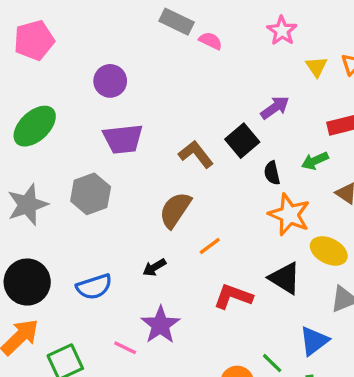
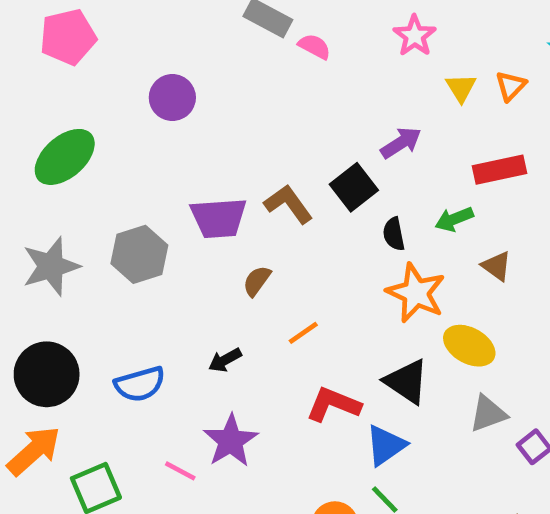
purple trapezoid: (123, 139) -> (219, 218), moved
brown semicircle: (175, 210) -> (257, 281), size x0.6
blue triangle: (314, 341) -> (386, 445), moved

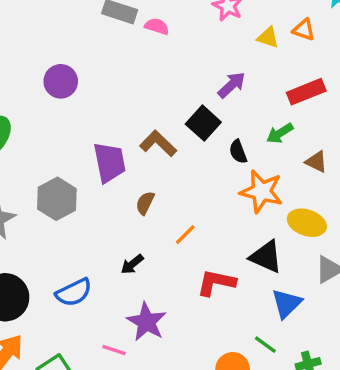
orange triangle: (511, 86) -> (304, 30), turned -45
yellow triangle: (461, 88) -> (268, 38), turned -30
purple trapezoid: (219, 218) -> (109, 162), turned -87
blue triangle: (386, 445) -> (287, 303), moved

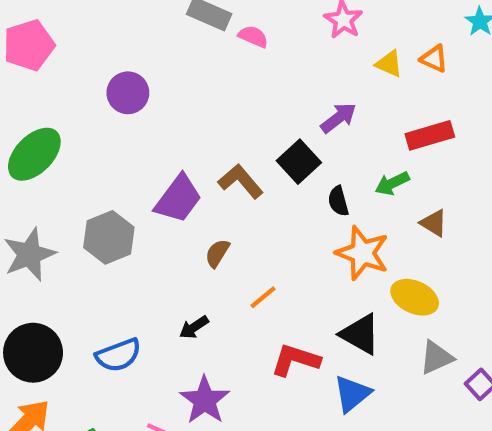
purple trapezoid: (109, 162) -> (178, 199), turned 42
blue triangle: (287, 303) -> (352, 394), moved

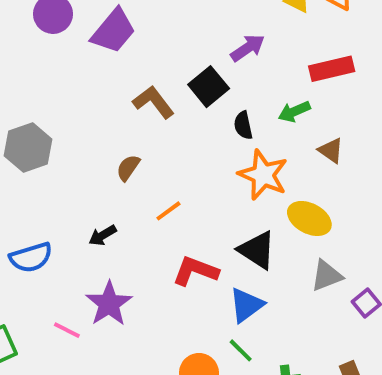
purple trapezoid: (178, 199) -> (113, 31), moved

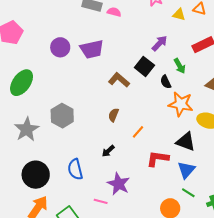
purple trapezoid: (113, 31) -> (92, 49), turned 50
green arrow: (294, 112) -> (180, 66), moved, turned -84
blue semicircle: (31, 257) -> (75, 169), turned 105

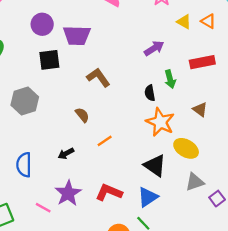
black square: (144, 66) -> (49, 60), moved, turned 30
brown semicircle: (114, 115) -> (82, 115), turned 104
red L-shape: (158, 159) -> (109, 192), moved

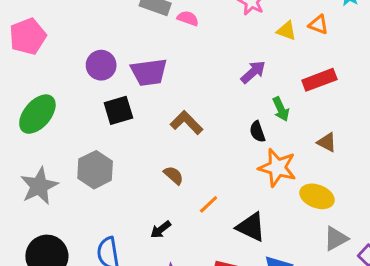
black triangle: (155, 165) -> (251, 227), moved

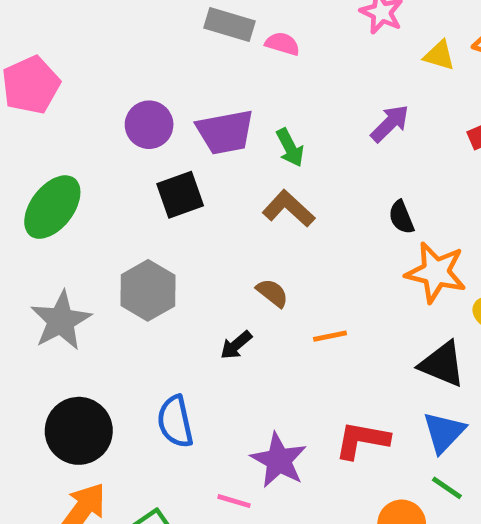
green arrow: (281, 109) -> (290, 148), moved
orange line: (209, 204) -> (330, 336), turned 35
black triangle: (251, 227) -> (442, 364), moved
black arrow: (161, 230) -> (236, 345), moved

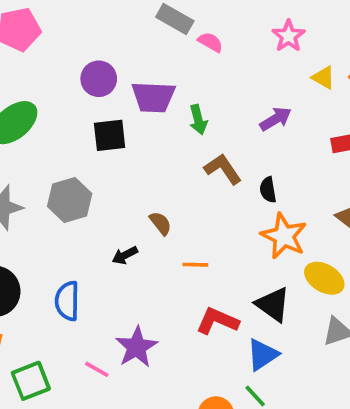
brown L-shape: (289, 209) -> (223, 169), moved
red L-shape: (362, 440) -> (217, 321), moved

